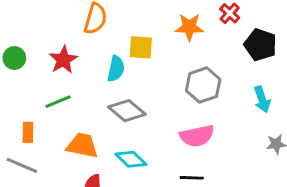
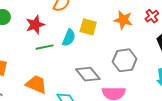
green line: (58, 102) -> (45, 47), moved
gray diamond: (127, 111) -> (88, 74), moved

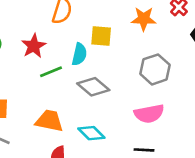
gray diamond: (88, 74) -> (93, 87), moved

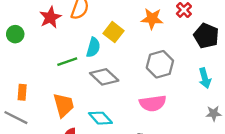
yellow square: (101, 36) -> (114, 32), turned 30
red star: (34, 46) -> (50, 17), moved
orange trapezoid: (49, 121) -> (64, 105), turned 60

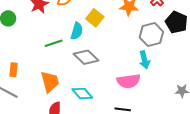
gray hexagon: (160, 64) -> (151, 35), moved
cyan arrow: (205, 78) -> (144, 60), moved

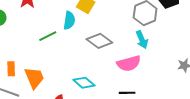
gray diamond: (86, 57) -> (99, 41), moved
orange trapezoid: (50, 82) -> (34, 78), moved

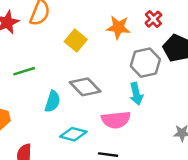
cyan semicircle: (69, 20) -> (52, 101), moved
cyan diamond: (84, 83) -> (73, 134), moved, turned -35

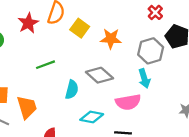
orange star: (118, 27) -> (111, 39), moved
yellow square: (76, 41) -> (80, 28), moved

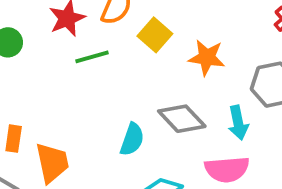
green line: (46, 65) -> (92, 57), moved
cyan arrow: (144, 78) -> (238, 123), moved

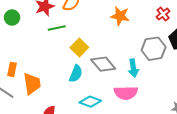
yellow square: (155, 35) -> (79, 48), moved
orange star: (207, 58) -> (120, 16), moved

